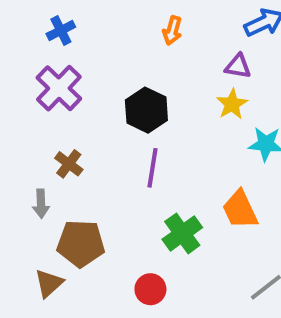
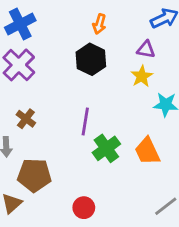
blue cross: (61, 30) -> (20, 24), size x1.5
black hexagon: (146, 110) -> (91, 59), moved
green cross: (182, 233) -> (106, 148), moved

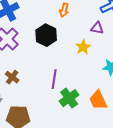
black hexagon: (91, 59) -> (46, 35), moved
yellow star: (142, 76) -> (83, 47), moved

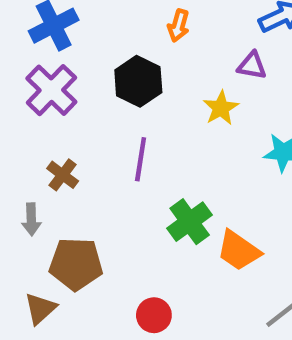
purple line: (54, 79) -> (141, 159), moved
orange trapezoid: (98, 100) -> (239, 251), moved, turned -30

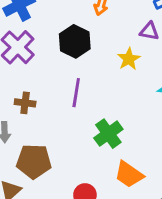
brown cross: (63, 175) -> (25, 103), turned -30
orange trapezoid: (239, 251) -> (129, 174), moved

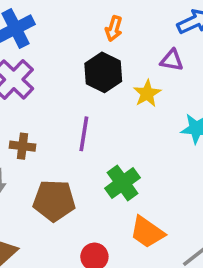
black hexagon: (75, 41) -> (103, 72), moved
brown pentagon: (34, 161) -> (54, 201), moved

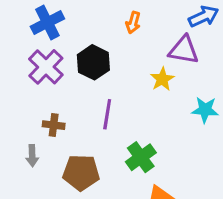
purple triangle: (172, 60) -> (184, 50), size x1.5
black hexagon: (103, 72) -> (93, 62), moved

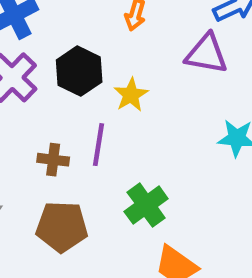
yellow star: (162, 79) -> (131, 95), moved
brown cross: (54, 125) -> (53, 160), moved

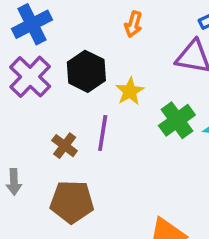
brown cross: (53, 160) -> (65, 146), turned 30
green cross: (146, 205) -> (177, 120), moved

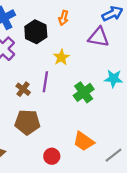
black hexagon: (86, 71) -> (36, 32), moved
green cross: (177, 120) -> (84, 92), moved

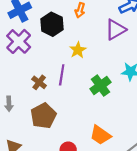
purple triangle: (99, 37) -> (115, 30), turned -40
brown pentagon: (27, 122) -> (43, 116), turned -30

